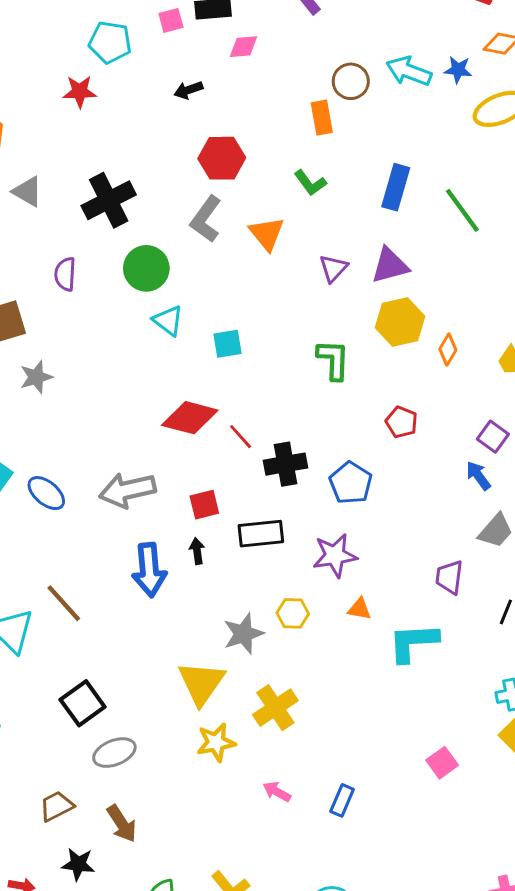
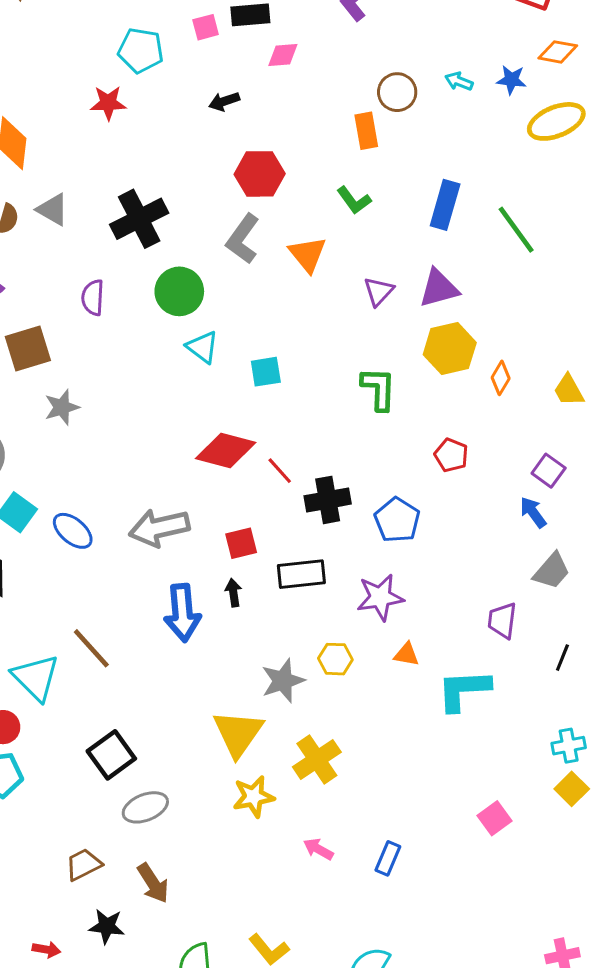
cyan arrow: (409, 71) -> (459, 81), size x0.6

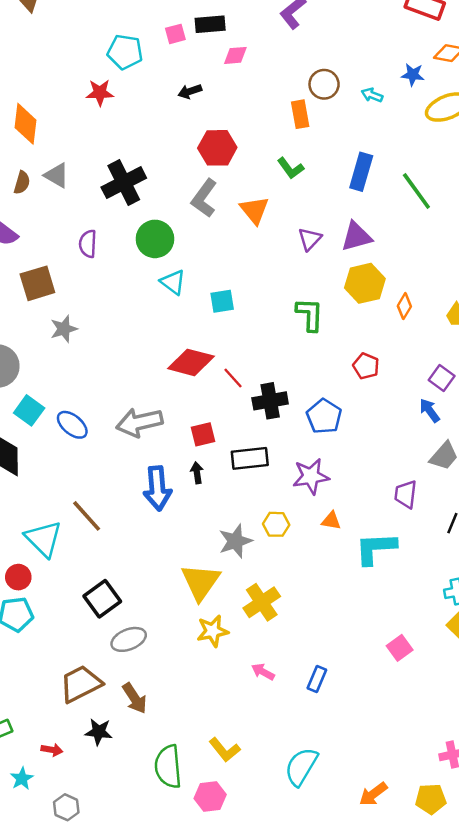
cyan arrow: (459, 81) -> (372, 95), moved
brown trapezoid: (84, 865) -> (81, 684), size x1.5

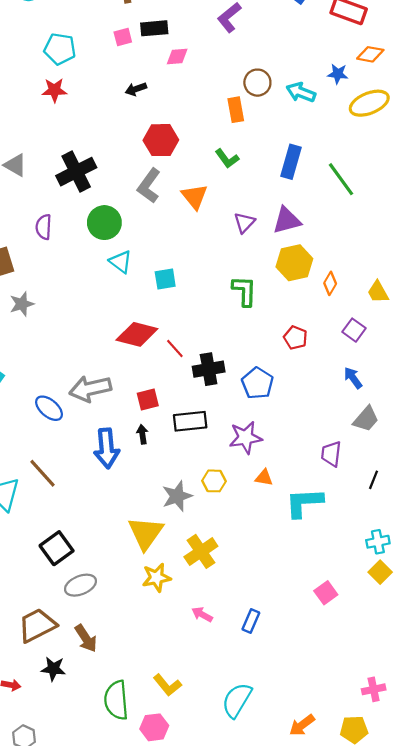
cyan pentagon: (125, 52) -> (60, 49), moved
cyan arrow: (372, 95) -> (301, 92), size x1.5
purple square: (442, 378) -> (354, 330), moved
blue ellipse: (72, 425) -> (49, 408), moved

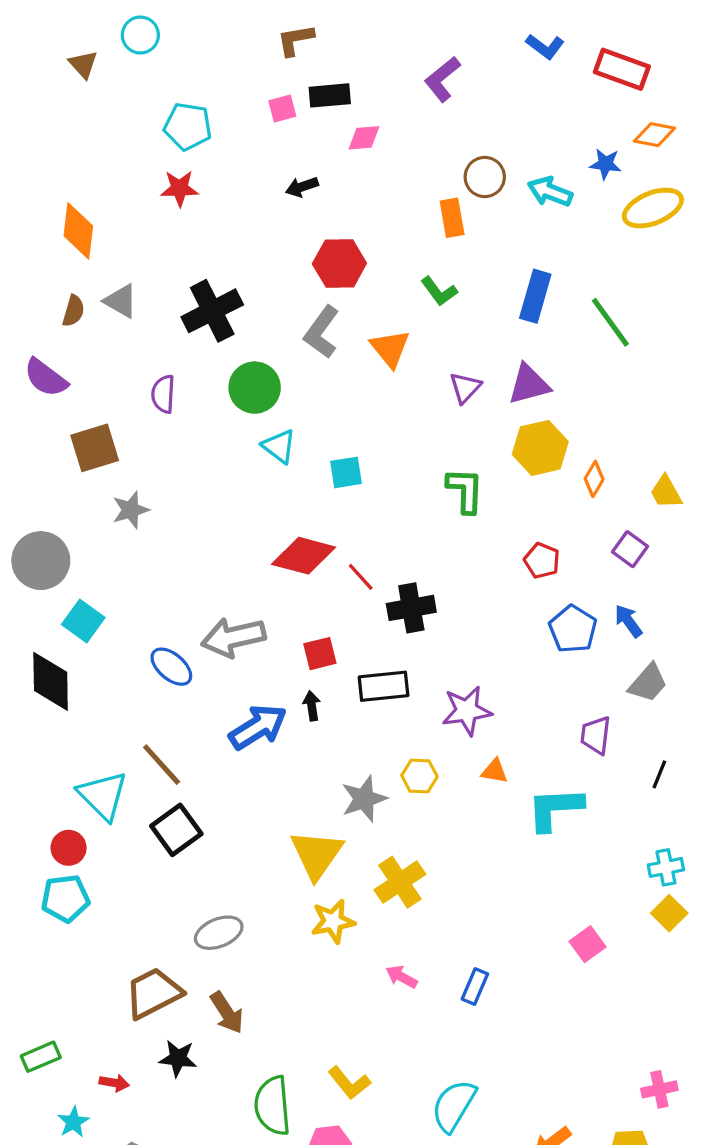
blue pentagon: (257, 383) -> (573, 629), moved
blue arrow: (107, 448) -> (258, 727), turned -117
black square: (57, 548) -> (176, 830), moved

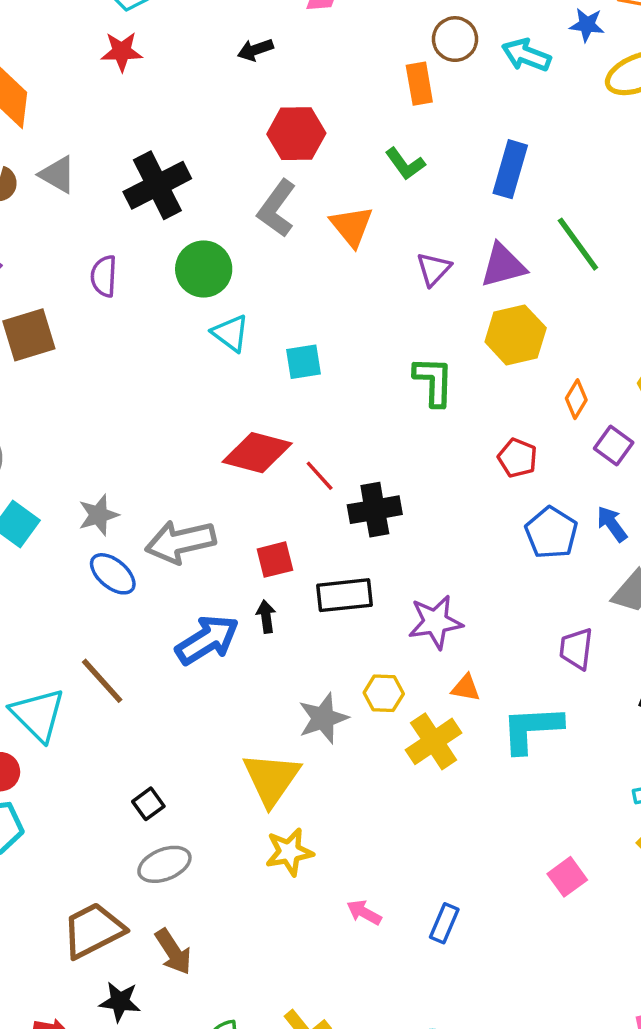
green line: (610, 322) -> (578, 244), moved
orange diamond: (594, 479) -> (576, 399), moved
gray star: (131, 510) -> (98, 515), moved
black square: (176, 830) -> (148, 804), moved, size x0.6
yellow cross: (400, 882) -> (434, 741), moved

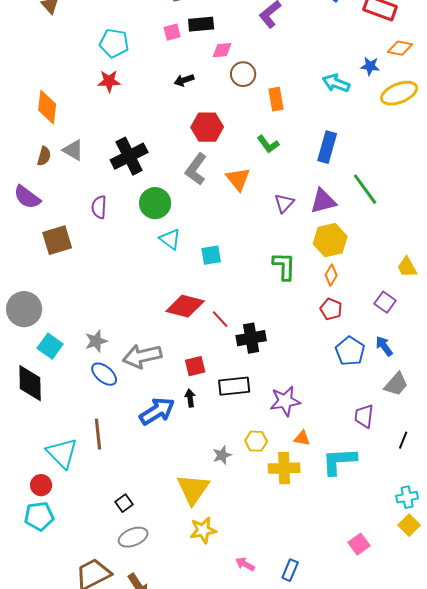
brown circle: (455, 39) -> (243, 74), moved
orange diamond: (576, 399) -> (331, 275), moved
brown line: (102, 681) -> (98, 434), turned 36
gray star: (323, 718) -> (222, 455), size x0.7
yellow cross: (434, 741) -> (284, 468), turned 32

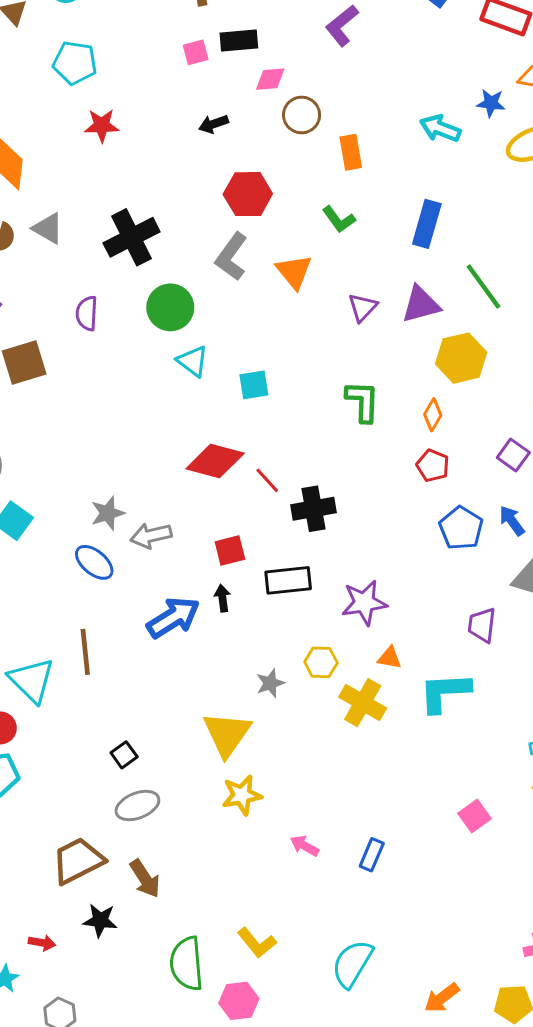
cyan pentagon: (114, 43) -> (75, 63), moved
yellow hexagon: (330, 240) -> (461, 358), moved
gray star: (96, 341) -> (108, 513), moved
gray arrow: (142, 356) -> (151, 536), size x0.7
yellow cross: (284, 468) -> (363, 703), turned 32

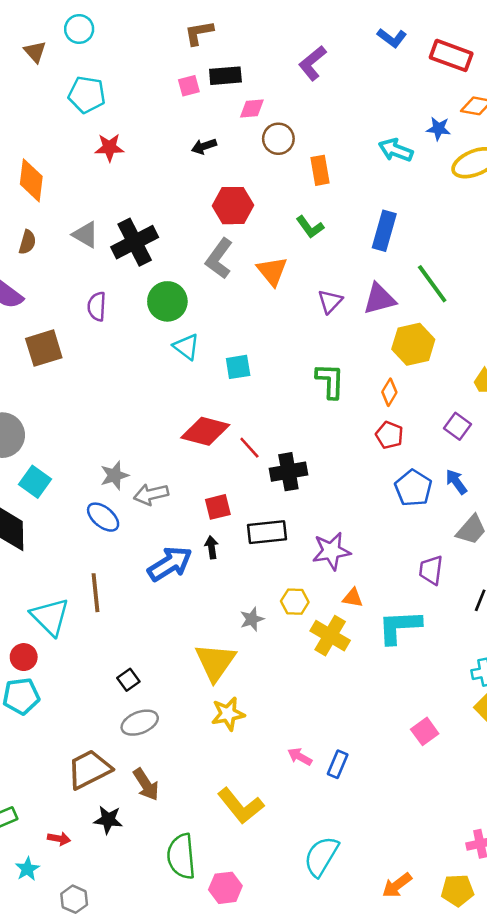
gray triangle: (48, 228) -> (85, 235), moved
pink arrow: (305, 846) -> (300, 757), moved
yellow L-shape: (257, 943) -> (241, 806), moved, size x1.4

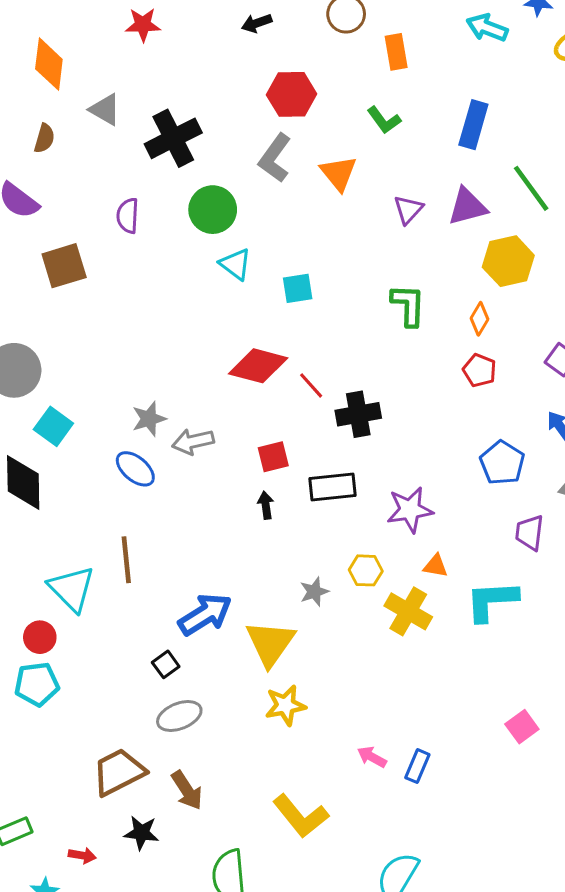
gray triangle: (85, 235) -> (105, 110), moved
blue pentagon: (413, 488) -> (502, 463), moved
blue arrow: (170, 564) -> (205, 614), moved

